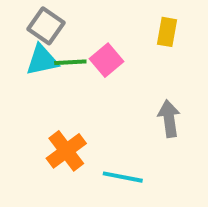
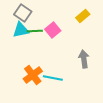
yellow rectangle: (167, 32) -> (83, 16), turned 40
cyan line: (123, 177) -> (53, 78), moved

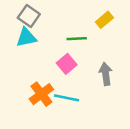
pink square: (53, 30) -> (67, 64), moved
green line: (35, 31) -> (77, 39), moved

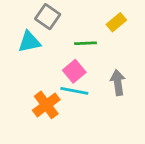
gray square: (29, 16) -> (48, 17), moved
cyan line: (67, 98) -> (74, 91), moved

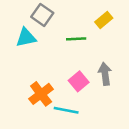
pink square: (74, 71) -> (79, 81), moved
cyan line: (74, 91) -> (66, 110), moved

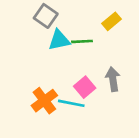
cyan triangle: (26, 38) -> (59, 40), moved
cyan line: (66, 110) -> (71, 103), moved

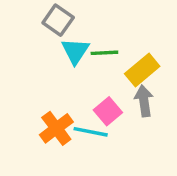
yellow rectangle: (112, 21) -> (142, 70), moved, size x1.4
cyan triangle: (59, 40) -> (75, 51), turned -45

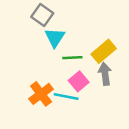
green line: (104, 53) -> (72, 58), moved

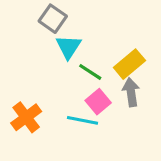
green line: (72, 58) -> (90, 72), turned 36
orange cross: (41, 94) -> (26, 117), moved

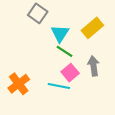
cyan triangle: (68, 47) -> (60, 33), moved
yellow rectangle: (129, 64) -> (92, 28), moved

